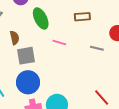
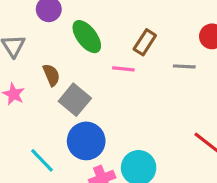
brown rectangle: (82, 17) -> (145, 42), moved, turned -42
gray square: (26, 56) -> (75, 100), turned -30

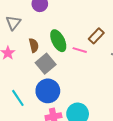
green ellipse: (87, 37) -> (58, 41), moved

